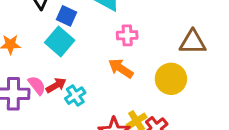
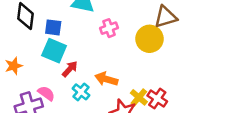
orange arrow: (121, 68) -> (106, 79), moved
yellow circle: (171, 79) -> (149, 39), moved
red arrow: (56, 85) -> (70, 69), moved

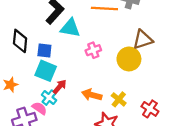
cyan cross: (81, 92) -> (49, 98), moved
yellow cross: (139, 97) -> (119, 99), moved
red cross: (157, 99) -> (150, 109), moved

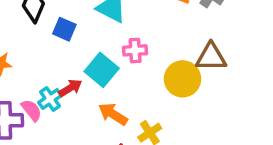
cyan square: (46, 71) -> (102, 70), moved

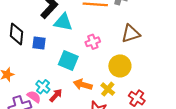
pink cross: (135, 50) -> (93, 42), moved
yellow circle: (183, 79) -> (120, 66), moved
red arrow: (70, 88) -> (56, 95), moved

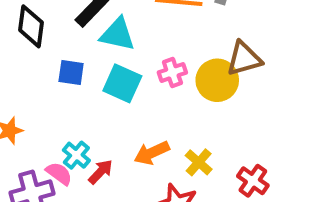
black diamond: (16, 34) -> (31, 26), moved
cyan square: (68, 61) -> (122, 83), moved
yellow circle: (120, 66) -> (217, 80), moved
orange arrow: (83, 85) -> (152, 153), turned -42

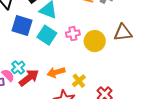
brown triangle: (244, 59) -> (123, 33), moved
blue square: (71, 72) -> (22, 26), size x1.5
red arrow: (101, 172) -> (29, 78), size x1.5

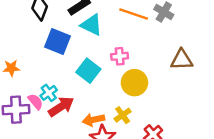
cyan square: (47, 35) -> (88, 71), moved
yellow circle: (95, 41) -> (134, 83), moved
orange arrow: (56, 72) -> (93, 120), moved

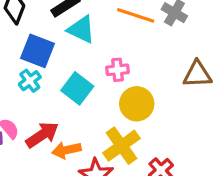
cyan cross: (49, 93) -> (30, 81), moved
yellow cross: (123, 115) -> (121, 146), size x1.6
orange arrow: (93, 120) -> (66, 150), moved

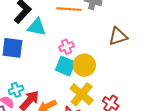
cyan cross: (30, 81) -> (16, 90), moved, turned 32
cyan square: (77, 88) -> (65, 66), moved

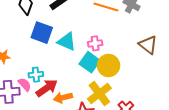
cyan triangle: (37, 27) -> (67, 42), moved
brown triangle: (118, 36) -> (148, 45), turned 42

